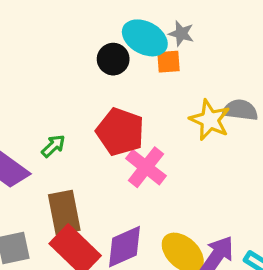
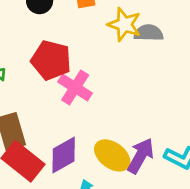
yellow star: (210, 120) -> (124, 24), moved

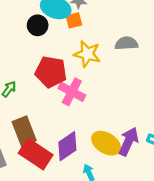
yellow star: (124, 24) -> (87, 54), moved

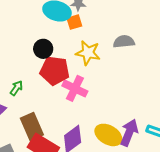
black circle: (38, 25) -> (43, 49), moved

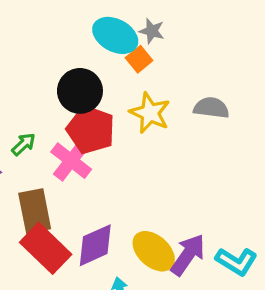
orange square: (74, 22) -> (139, 59), turned -35
black circle: (43, 49) -> (80, 91), size x1.4
pink cross: (75, 88) -> (71, 161), moved

